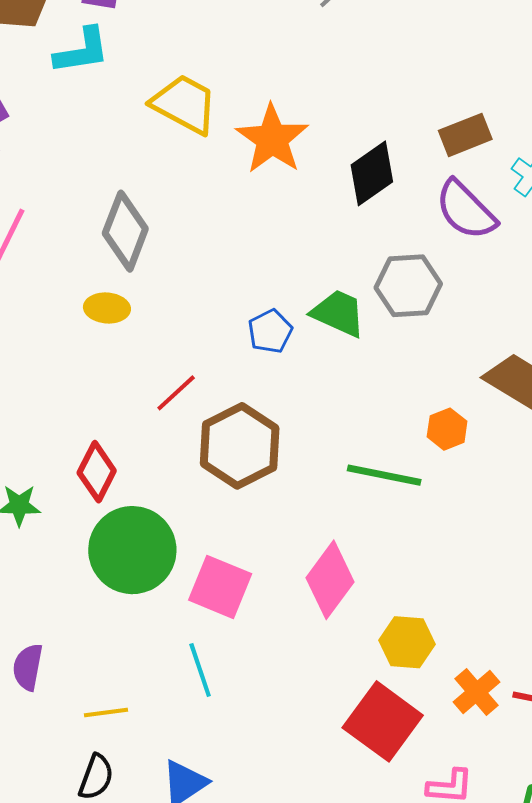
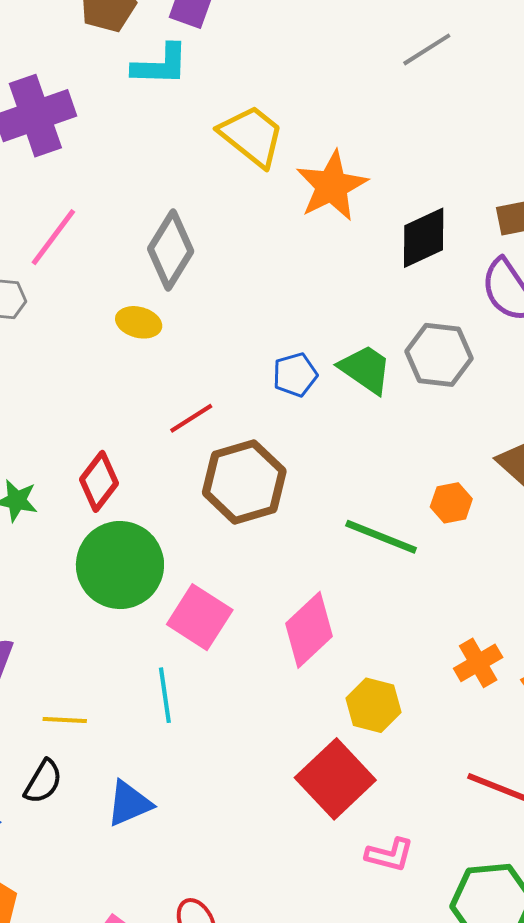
orange cross: (476, 692) -> (478, 663), moved

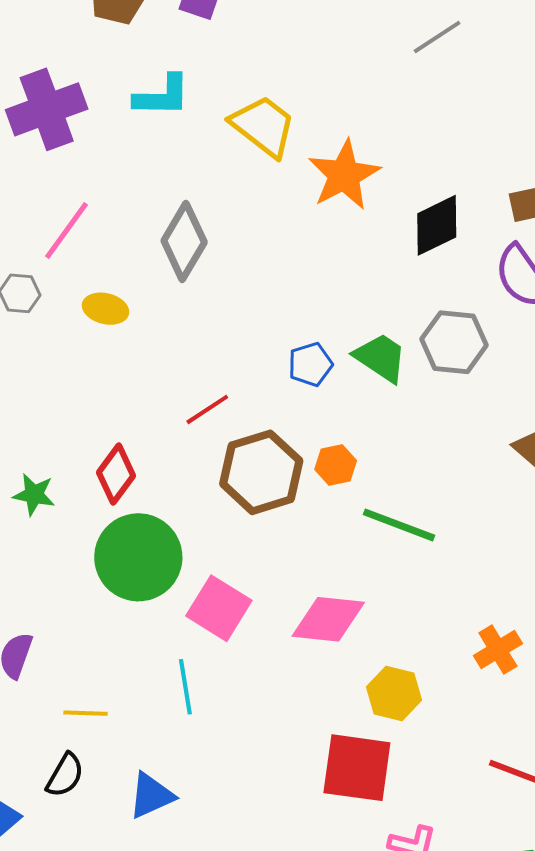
cyan L-shape: (160, 65) -> (162, 96), moved
yellow ellipse: (139, 322) -> (106, 309), moved
orange hexagon: (451, 503) -> (336, 465), moved
pink diamond: (309, 630) -> (328, 619), turned 50
red square: (335, 779) -> (357, 768), turned -38

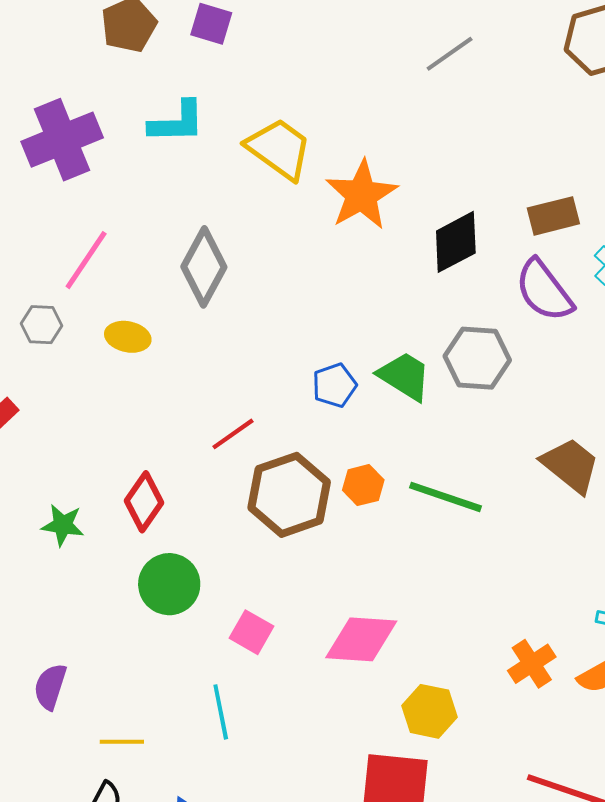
green line: (399, 525) -> (445, 497), moved
green circle: (138, 557) -> (169, 584), size x0.7
pink square: (219, 608) -> (251, 632), size x0.7

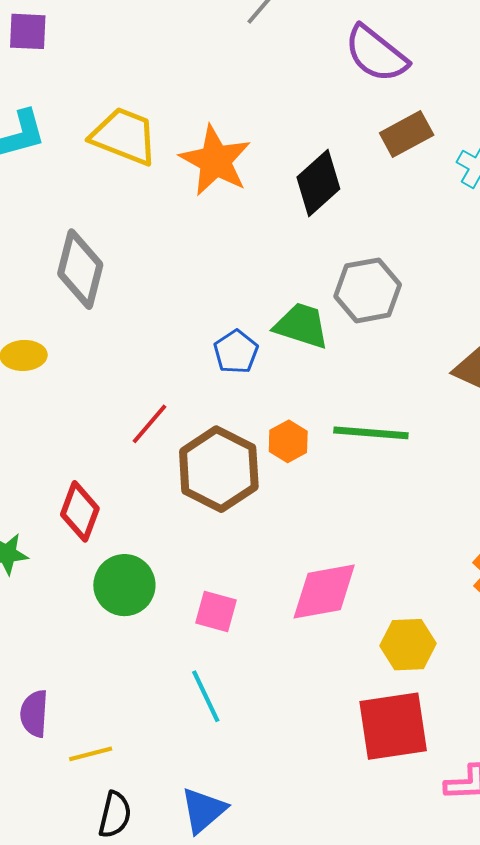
purple semicircle: (544, 290) -> (376, 54), moved
yellow line: (122, 742) -> (91, 754), moved

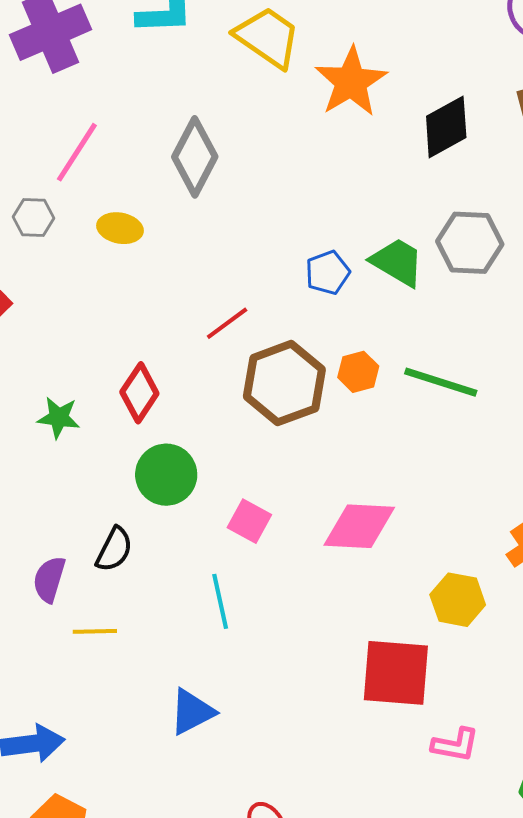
yellow hexagon: (408, 645) -> (458, 600), moved
black semicircle: (115, 815) -> (114, 549), moved

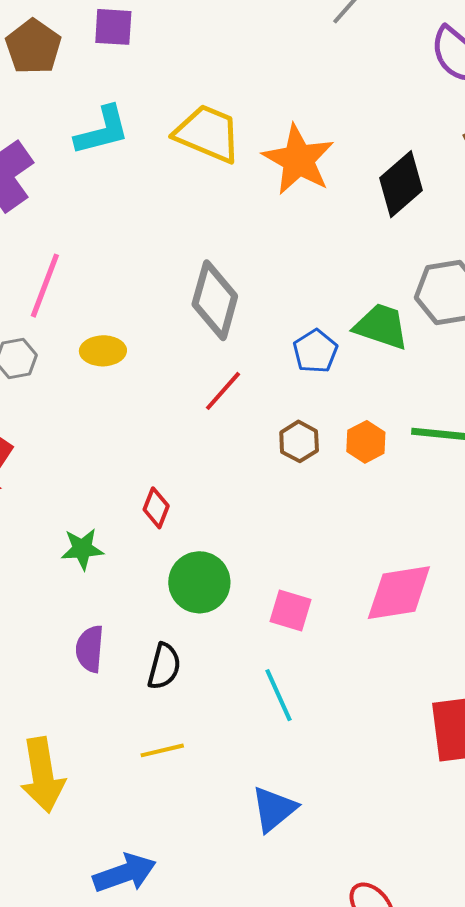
gray diamond: (195, 157) -> (215, 300), moved
red line: (227, 323) -> (223, 391), moved
brown hexagon: (284, 383) -> (299, 441), moved, size x0.5
red diamond: (139, 393) -> (156, 508), size x0.7
purple semicircle: (49, 579) -> (90, 649), moved

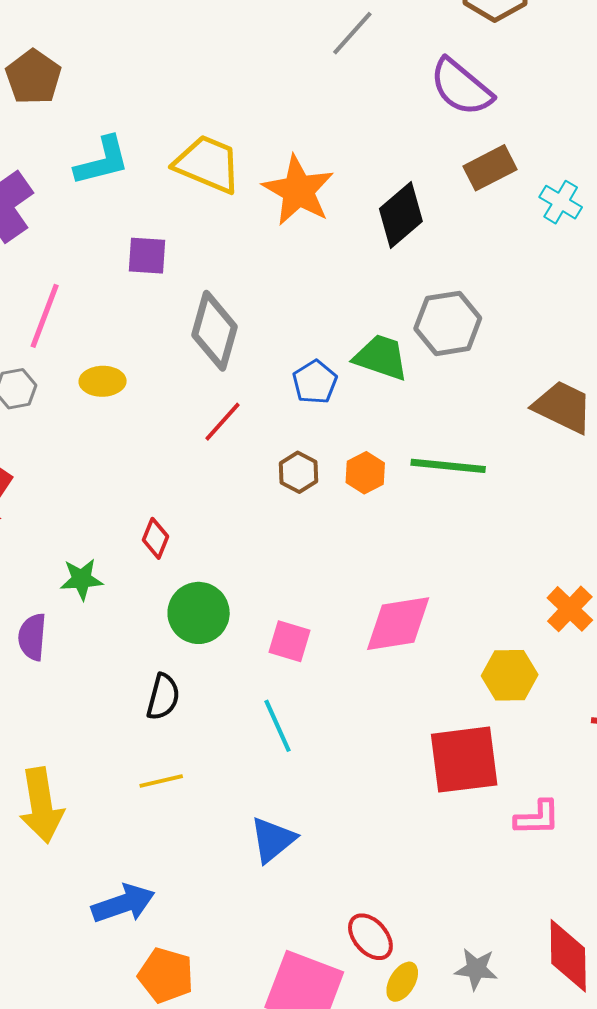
purple square: (113, 27) -> (147, 256), moved
purple semicircle: (90, 649) -> (32, 637), moved

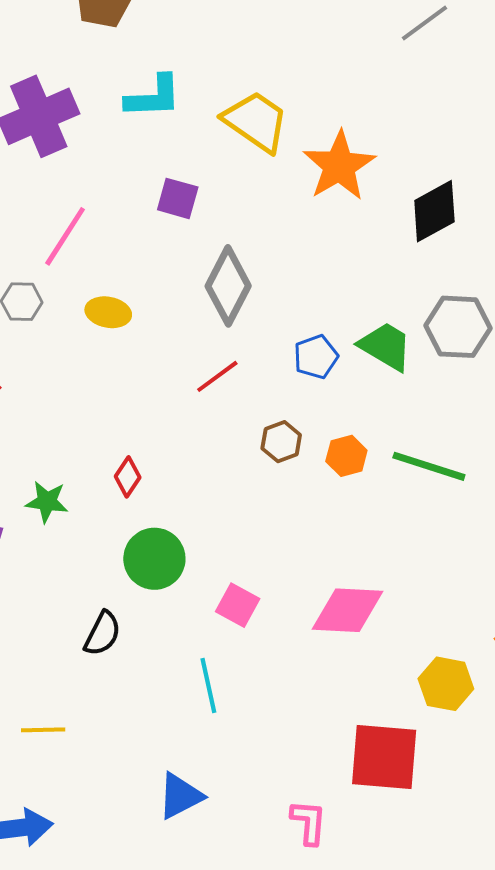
yellow line: (161, 781) -> (43, 730), moved
pink L-shape: (537, 818) -> (309, 822), moved, turned -96

